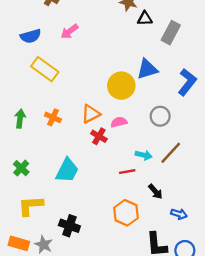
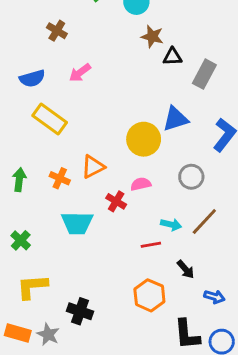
orange triangle: (91, 114) -> (93, 167), moved
cyan trapezoid: (67, 170) -> (77, 223), moved, turned 64

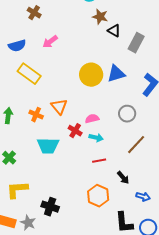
black triangle: (173, 57) -> (114, 31), turned 32
yellow circle: (144, 139) -> (91, 75), moved
orange triangle: (93, 167) -> (59, 107), turned -42
cyan arrow: (171, 224) -> (96, 138), moved

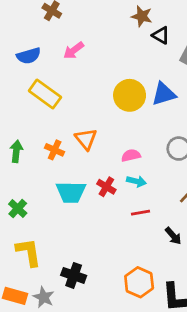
red cross: (75, 131) -> (106, 187), moved
yellow L-shape: (17, 190) -> (29, 252), turned 85
orange hexagon: (98, 196) -> (139, 282), moved

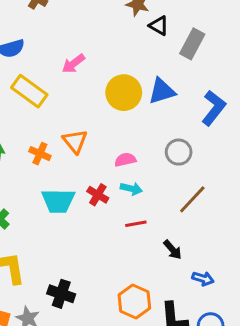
pink arrow: (74, 50) -> (73, 64), moved

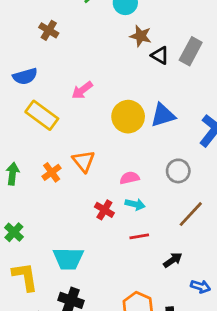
gray rectangle: (192, 44) -> (191, 51), moved
orange cross: (40, 154) -> (52, 172), turned 30
cyan trapezoid: (58, 201) -> (68, 259), moved
black arrow: (173, 250) -> (173, 260), turned -84

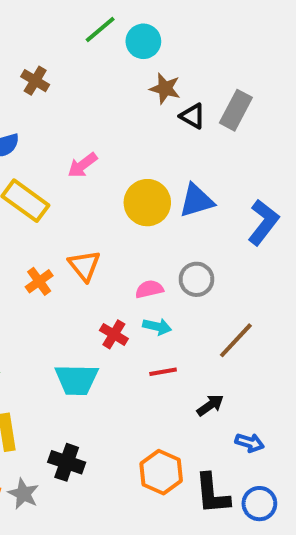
gray circle: (178, 171) -> (196, 279), moved
cyan trapezoid: (68, 259) -> (76, 380), moved

